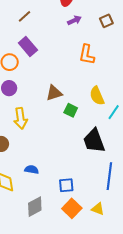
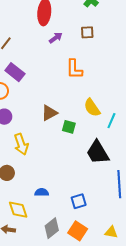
brown square: (106, 21) -> (87, 32), turned 32
orange square: (72, 208) -> (78, 231), moved
yellow triangle: (98, 209) -> (111, 232), moved

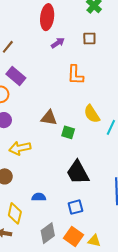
brown triangle: (49, 113) -> (49, 118), turned 36
yellow arrow: (21, 144) -> (20, 148), turned 95
black trapezoid: (98, 152) -> (78, 172), moved
yellow diamond: (18, 210) -> (15, 213), turned 30
yellow triangle: (111, 232) -> (94, 241), moved

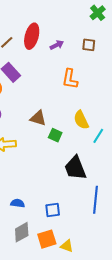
red ellipse: (47, 17) -> (32, 36), moved
black trapezoid: (78, 172) -> (75, 168), moved
blue semicircle: (39, 197) -> (18, 203), moved
orange square: (74, 237) -> (47, 239), turned 30

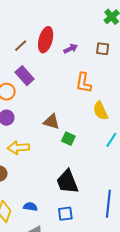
yellow semicircle: (81, 120) -> (100, 111), moved
black trapezoid: (75, 168) -> (67, 182), moved

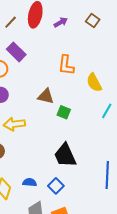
brown square: (103, 49) -> (93, 21), turned 32
orange L-shape: (84, 83) -> (66, 65), moved
blue square: (65, 214) -> (56, 186), moved, turned -35

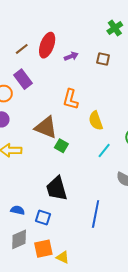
brown square: (93, 21) -> (103, 59), turned -32
brown triangle: (46, 96) -> (46, 127), size x1.4
blue square: (56, 186) -> (43, 217), turned -35

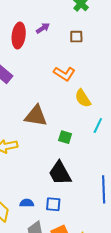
purple arrow: (71, 56) -> (43, 28), moved
orange L-shape: (70, 99) -> (64, 74), moved, turned -60
green square: (61, 146) -> (65, 137), moved

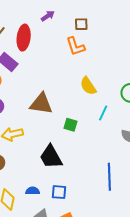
red ellipse: (19, 36) -> (24, 38), moved
orange L-shape: (64, 74) -> (75, 46), moved, turned 40
black trapezoid: (60, 173) -> (51, 157), moved

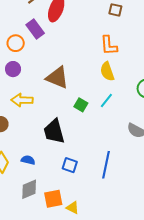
orange L-shape: (75, 46) -> (109, 45), moved
cyan line: (103, 113) -> (106, 100), moved
blue square: (59, 192) -> (70, 165), moved

